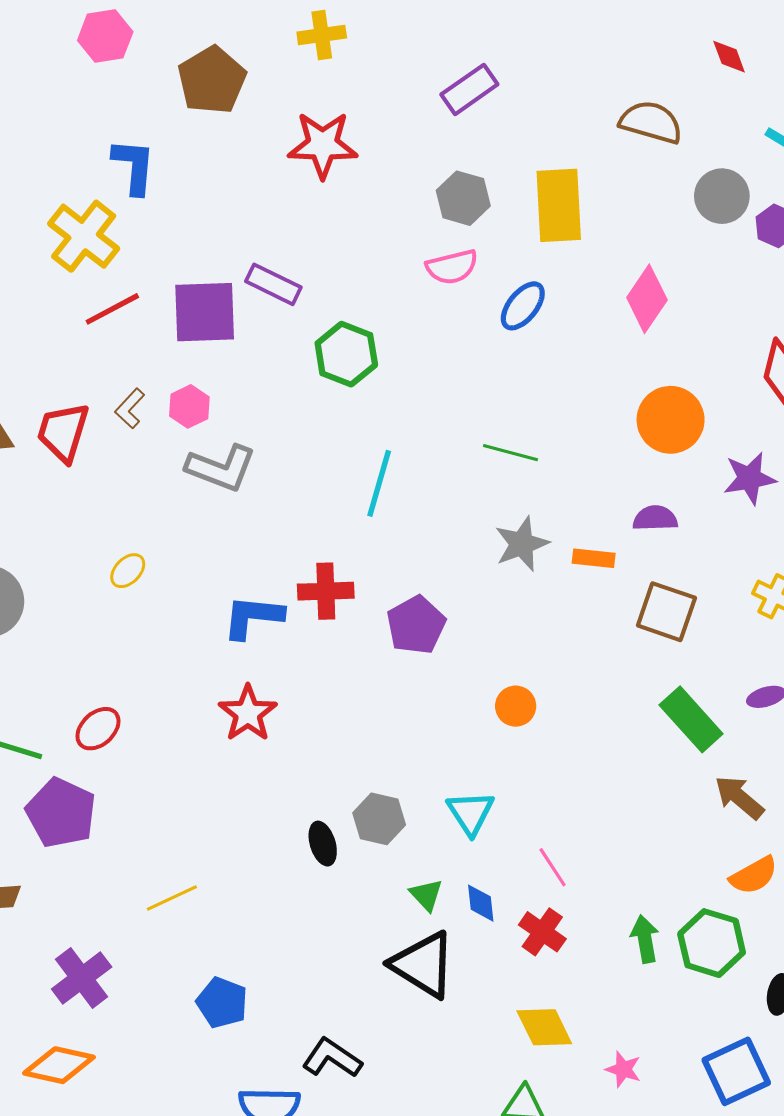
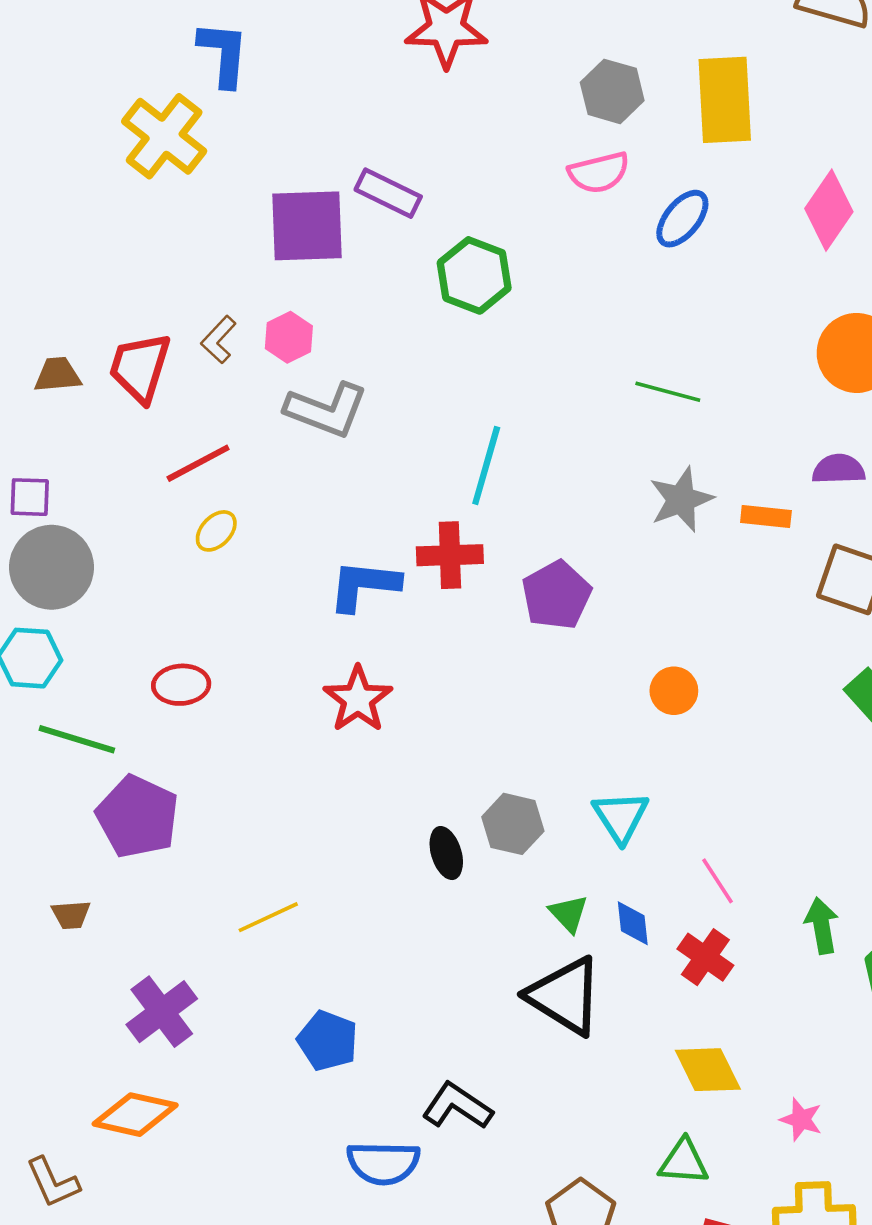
red line: (112, 309) -> (198, 463), moved
cyan line: (379, 483) -> (486, 466), moved
red ellipse: (98, 729) -> (181, 685), moved, turned 39
green arrow: (645, 939) -> (822, 926), moved

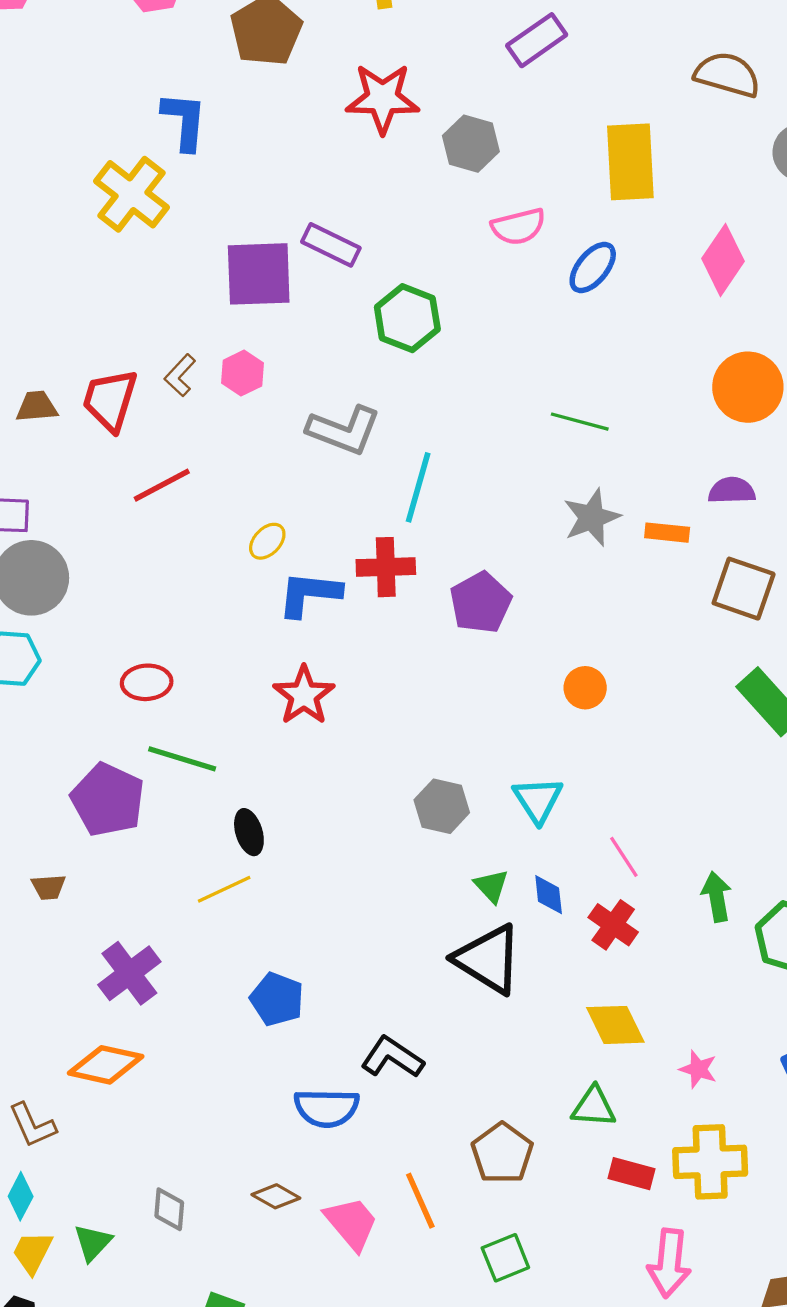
gray hexagon: (612, 91) -> (471, 144), moved
gray L-shape: (326, 410) -> (344, 430), moved
yellow ellipse: (216, 531) -> (267, 541), moved
green line: (77, 739) -> (182, 759), moved
black ellipse: (446, 853) -> (249, 832), moved

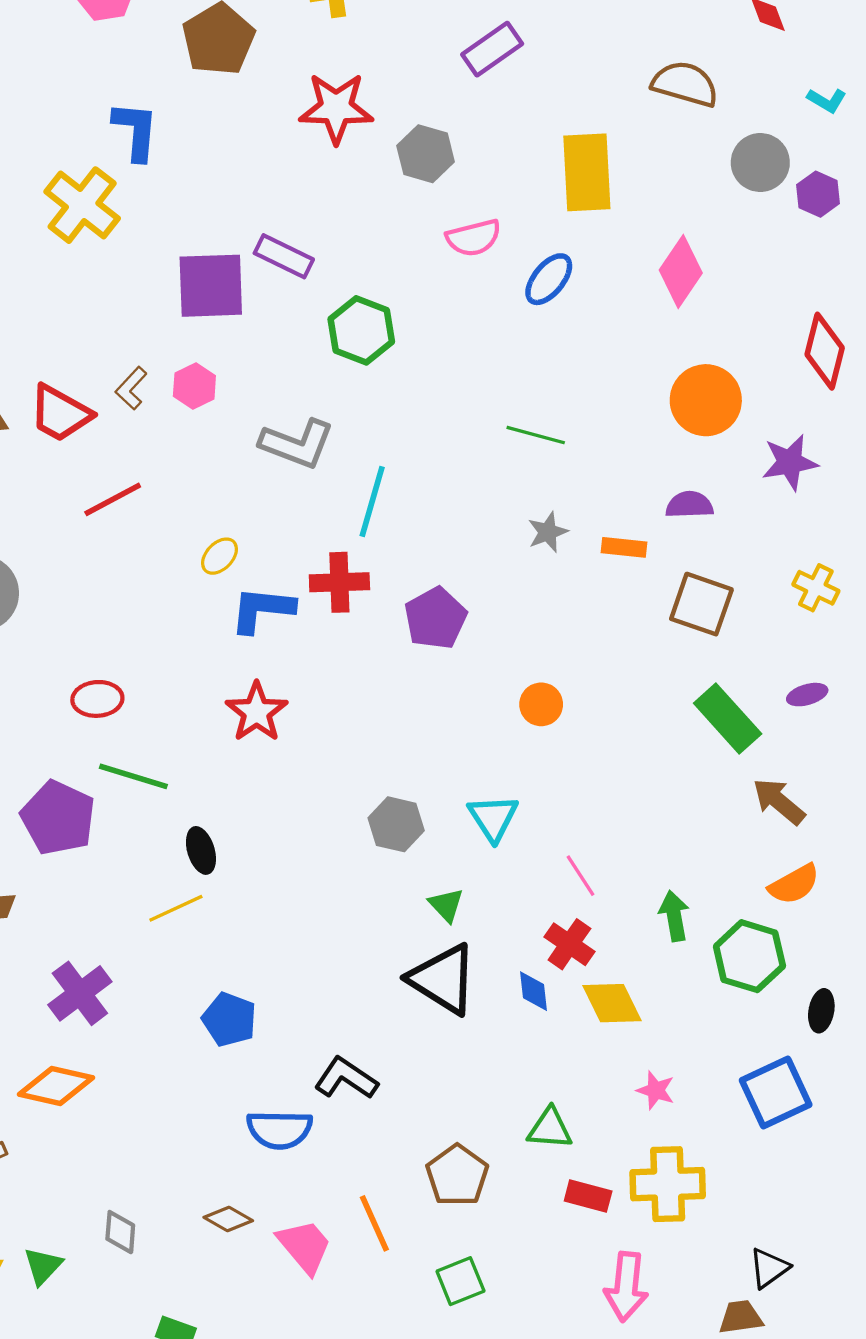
red trapezoid: (110, 400) -> (60, 413), turned -78
gray star: (592, 517) -> (548, 532), size x0.7
blue diamond: (549, 895) -> (534, 991), moved
yellow diamond: (615, 1025) -> (612, 1003), moved

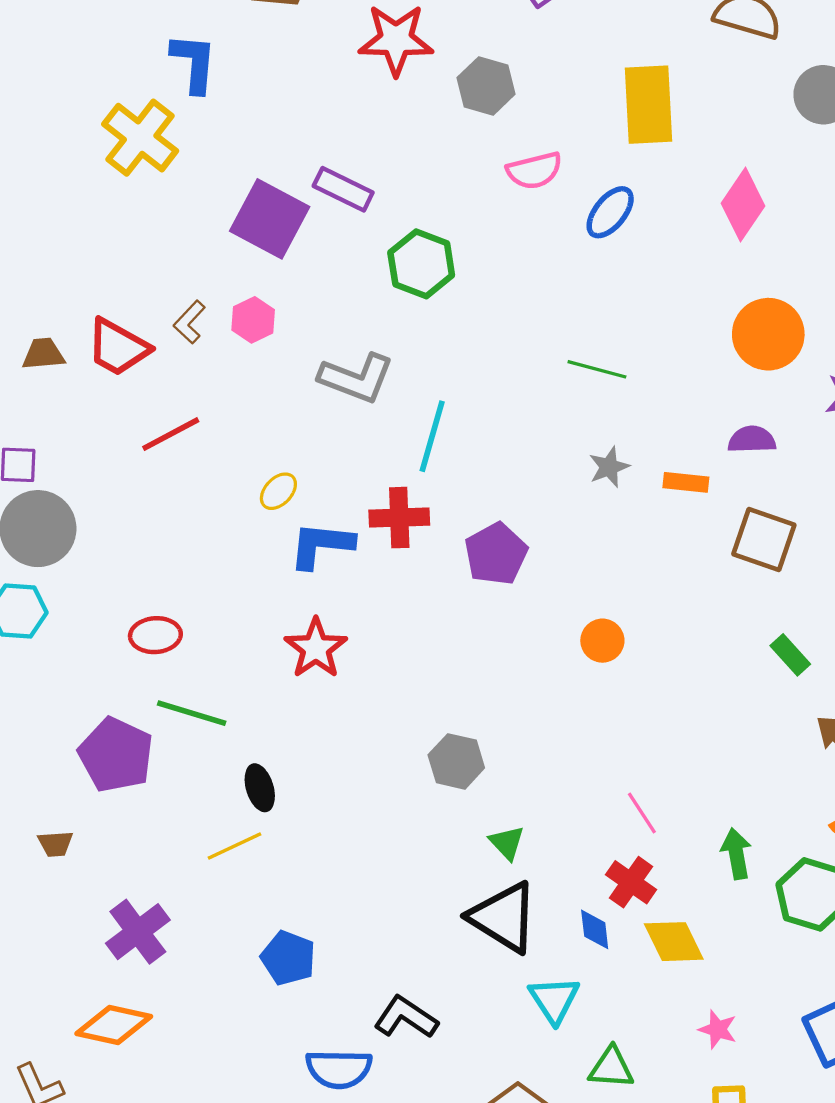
purple square: (211, 286) -> (270, 219), turned 30
green rectangle: (728, 719) -> (790, 655), size x0.6
cyan triangle: (493, 818) -> (554, 1000), moved

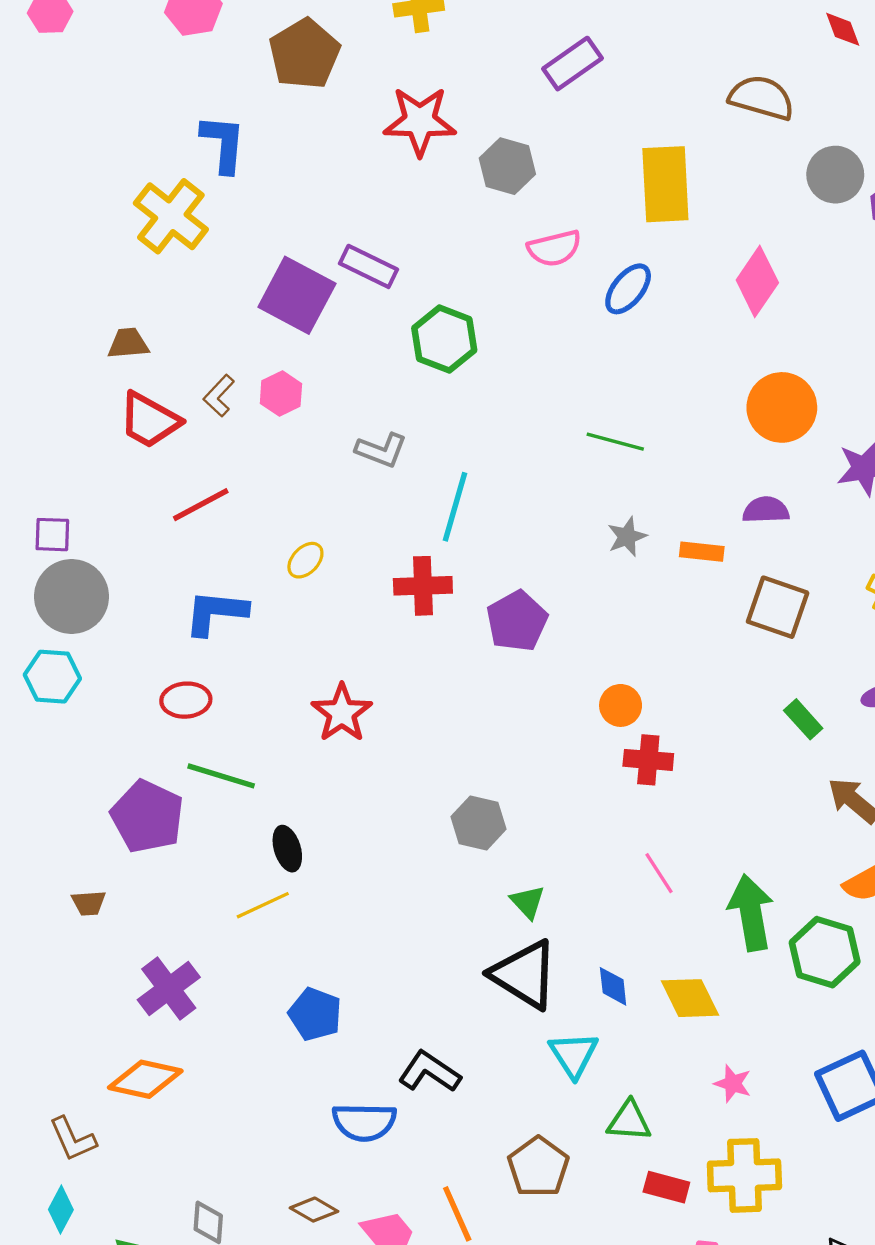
brown trapezoid: (43, 354) -> (128, 343), moved
gray L-shape: (356, 378) -> (381, 450), size x0.7
blue L-shape: (321, 545) -> (216, 613), moved
green arrow: (736, 854) -> (751, 913), size x1.5
red cross: (631, 882) -> (648, 760), moved, turned -30

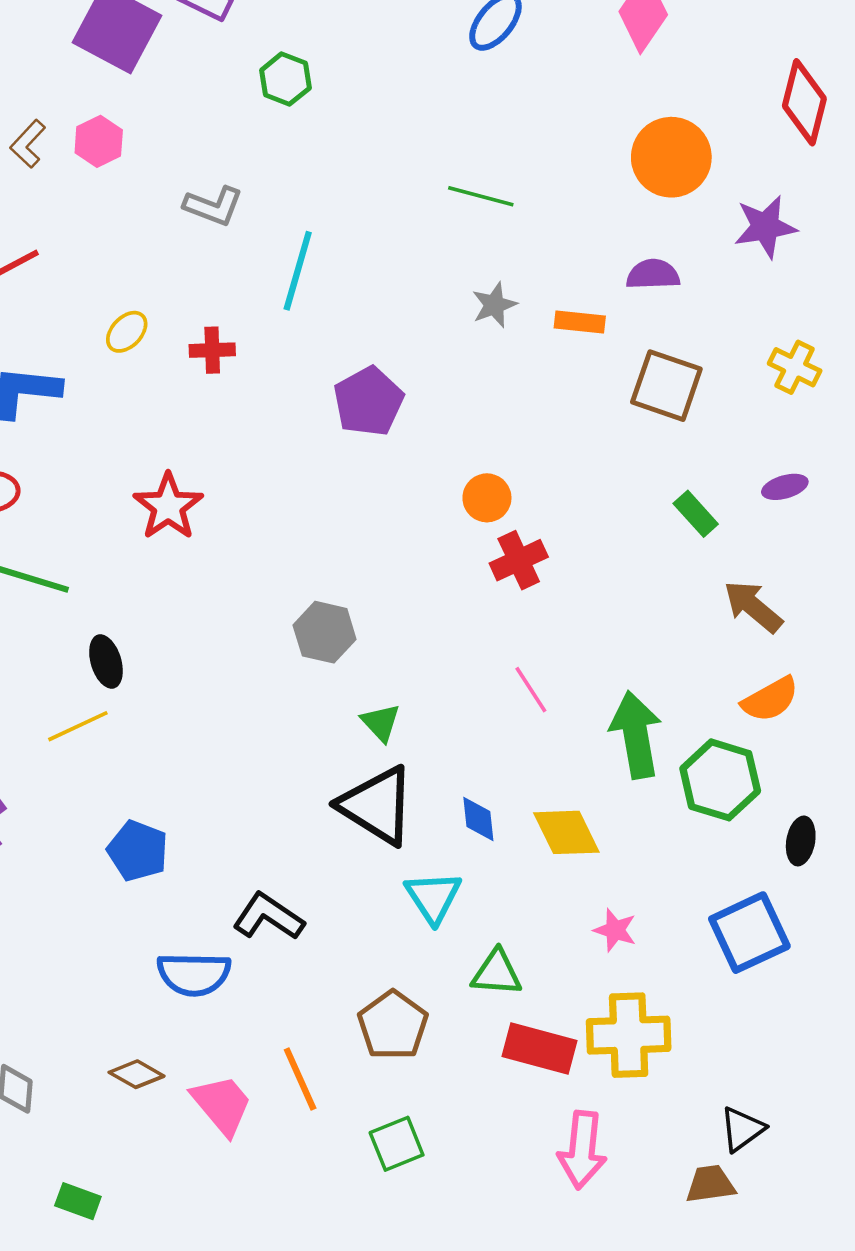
green hexagon: (444, 339) -> (285, 79), size x0.7
red cross: (423, 586) -> (212, 350), moved, size x0.7
red cross: (648, 760) -> (519, 560), turned -30
red rectangle: (666, 1187) -> (539, 1049), size x1.4

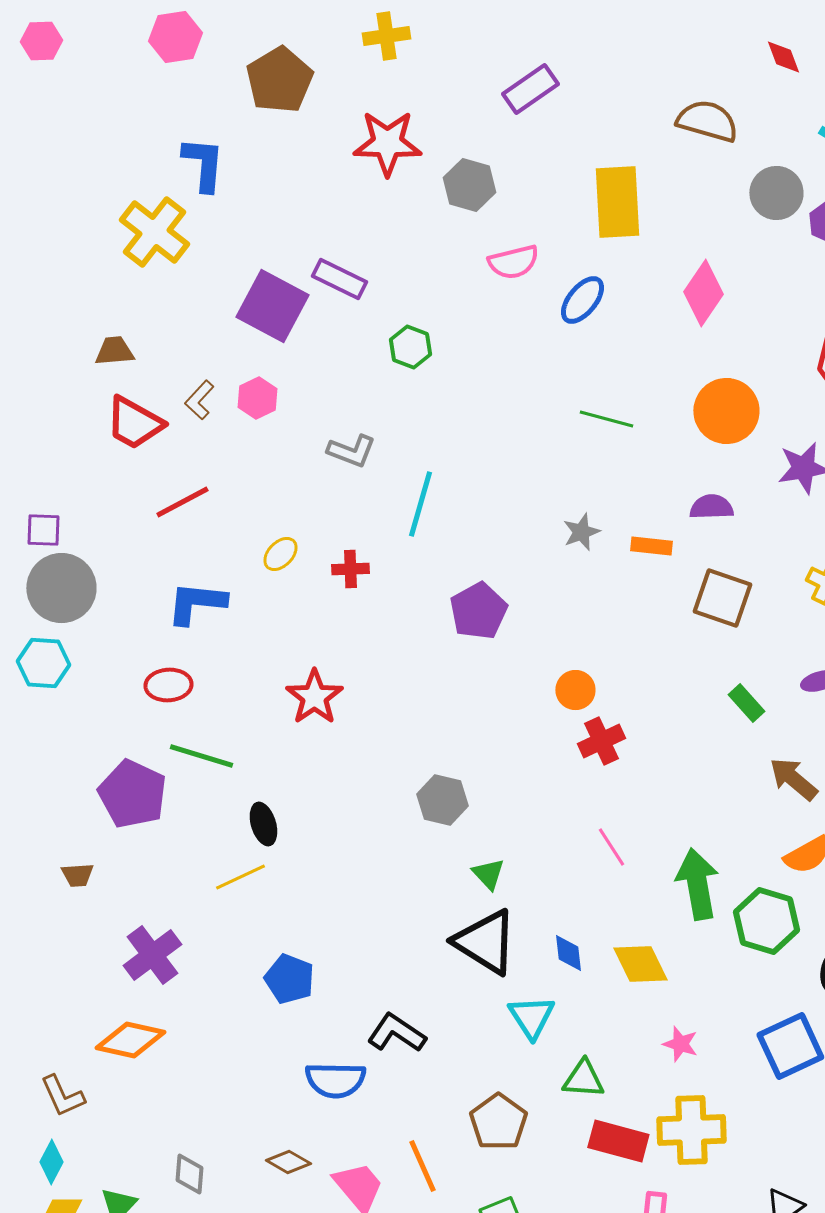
green line: (481, 196) -> (606, 419), moved

